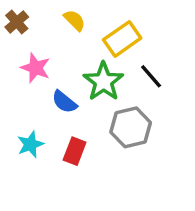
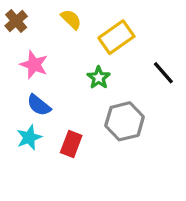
black line: (151, 76) -> (163, 73), moved
green star: (103, 81) -> (99, 78), size x0.6
blue semicircle: (64, 102) -> (39, 105), moved

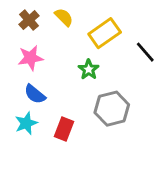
brown cross: (16, 21) -> (29, 20), moved
pink star: (34, 65) -> (30, 58), turned -30
black line: (163, 73) -> (145, 52), moved

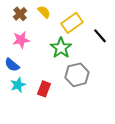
green star: (89, 69) -> (61, 48), size x1.5
blue semicircle: (35, 94) -> (12, 65), moved

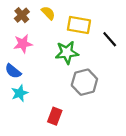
yellow rectangle: (72, 23) -> (79, 25), turned 45
green star: (61, 48) -> (67, 52), turned 30
red rectangle: (44, 89) -> (55, 116), moved

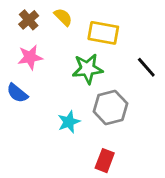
black line: (110, 39) -> (146, 67), moved
cyan star: (20, 93) -> (69, 122), moved
red rectangle: (55, 116) -> (105, 161), moved

